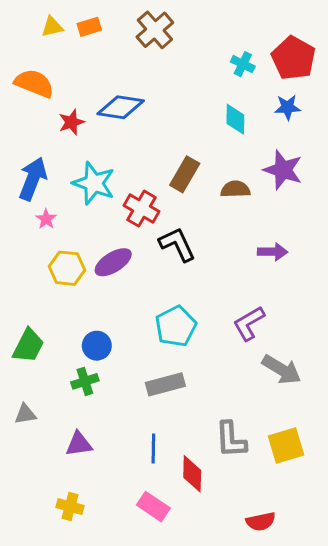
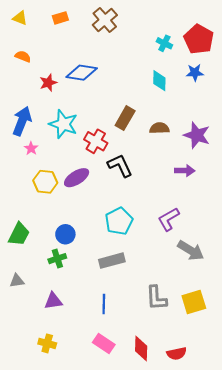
yellow triangle: (52, 27) -> (20, 18), moved, turned 35
orange semicircle: (34, 83) -> (23, 56), size x0.6
purple star: (283, 170) -> (197, 135), moved
red diamond: (192, 474) -> (141, 348), moved

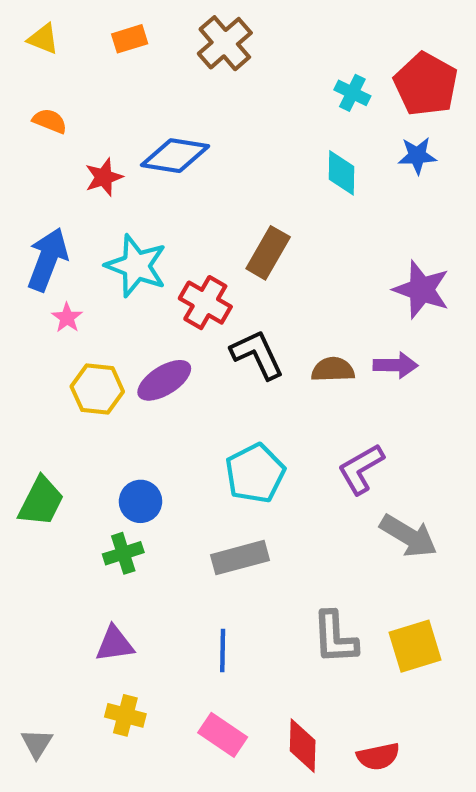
brown semicircle: (159, 128) -> (333, 370), moved
gray triangle: (17, 281) -> (37, 743), moved, turned -49
yellow cross: (47, 343) -> (125, 715), moved

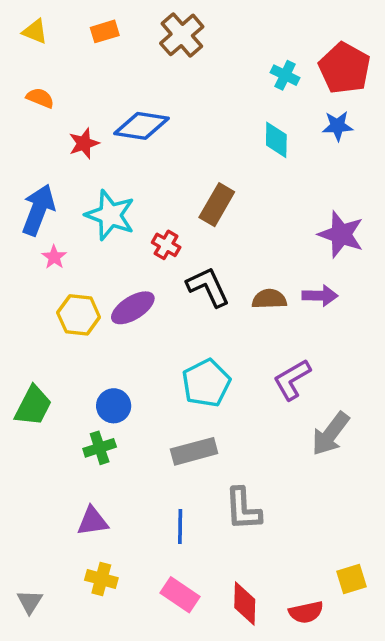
red cross: (205, 303) -> (166, 245), size x0.7
gray arrow: (409, 536) -> (331, 434), turned 96
gray L-shape: (335, 638) -> (243, 509), moved
yellow square: (415, 646) -> (351, 579), moved, size x0.7

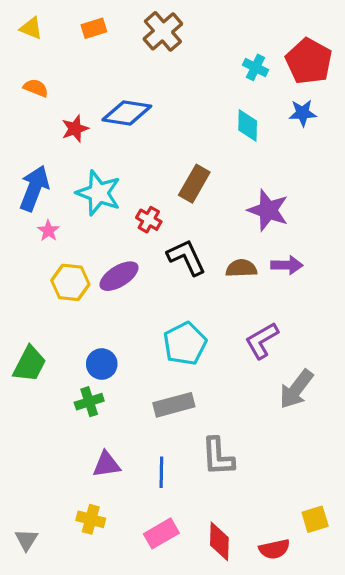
purple star: (341, 234) -> (268, 210), moved
purple triangle: (93, 521) -> (106, 464), moved
pink rectangle: (180, 595) -> (161, 533), turned -64

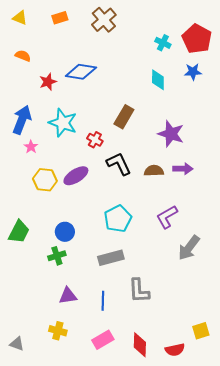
gray triangle: (26, 540) -> (17, 344), turned -42

